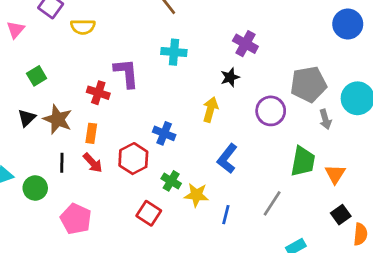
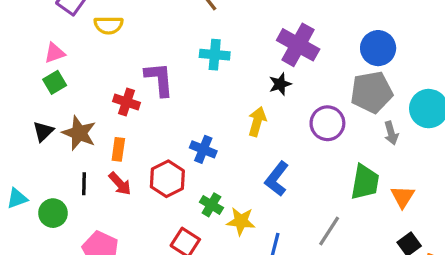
blue circle: (348, 24) -> (378, 48), moved
pink triangle: (16, 30) -> (55, 53), moved, turned 30
purple cross: (245, 44) -> (298, 45), size x1.4

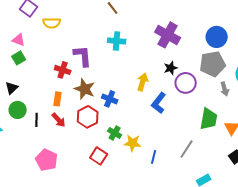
pink triangle: (55, 53) -> (19, 40), turned 40
black star: (280, 84) -> (171, 68), moved
brown star: (79, 133) -> (85, 89), moved
blue L-shape: (277, 179) -> (159, 103), moved
green circle: (53, 213) -> (18, 110), moved

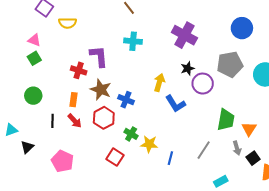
blue circle: (217, 37) -> (242, 28), moved
black triangle: (12, 88) -> (27, 147), moved
gray arrow: (225, 89) -> (237, 148), moved
blue L-shape: (159, 103) -> (175, 104), turned -70
green circle: (18, 110) -> (33, 96), moved

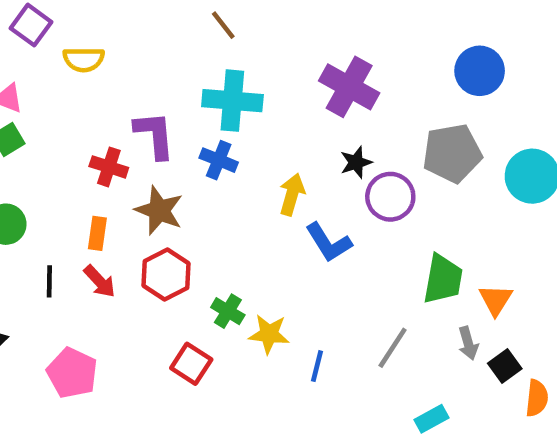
cyan cross: (133, 41) -> (232, 101), size x1.4
blue cross: (126, 100) -> (219, 160), moved

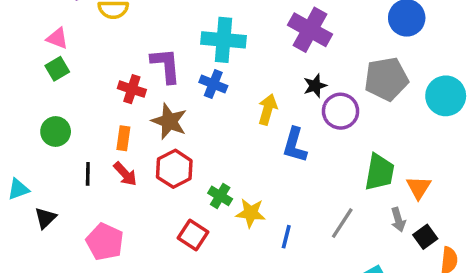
blue L-shape: (329, 242) -> (295, 145), turned 48

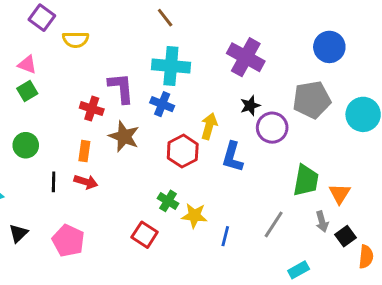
red hexagon: (174, 169) -> (183, 151), moved
red arrow: (125, 174) -> (86, 182), turned -30
black triangle: (45, 218) -> (18, 233), moved

